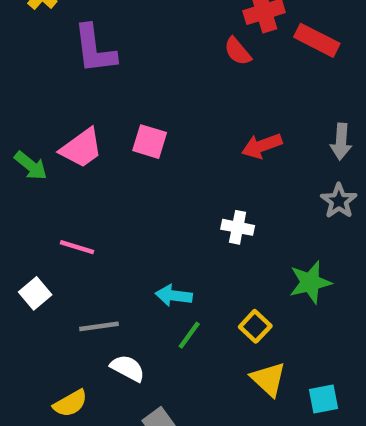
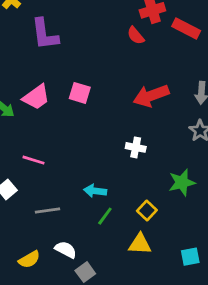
red arrow: (262, 146) -> (151, 96), size x1.4
white semicircle: (128, 368) -> (66, 250), moved
yellow triangle: (268, 379) -> (140, 244), moved, turned -40

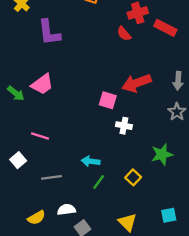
pink square: (80, 93) -> (108, 100), moved
yellow triangle: (140, 244) -> (127, 222), moved, turned 42
white semicircle: (66, 250) -> (66, 210), turned -36

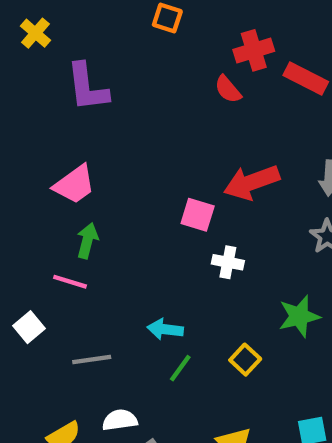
green arrow: (16, 93) -> (87, 241), moved, turned -114

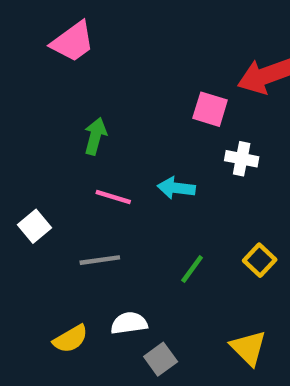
pink trapezoid: (74, 184) -> (73, 42), moved
pink line: (70, 282) -> (113, 197), moved
cyan arrow: (165, 329) -> (176, 188), moved

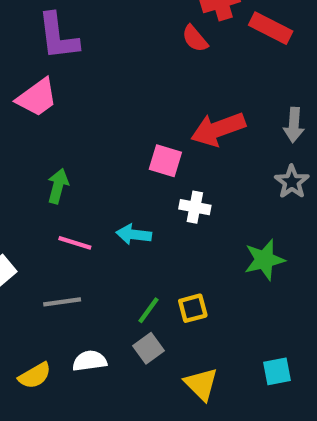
yellow square: (260, 260) -> (193, 308), moved, turned 32
gray square: (161, 359) -> (149, 348), moved

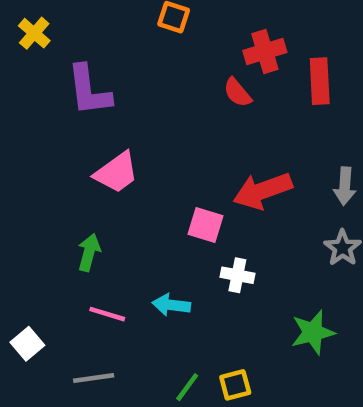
red rectangle: (271, 28) -> (320, 81), turned 60
pink trapezoid: (37, 98) -> (116, 172), moved

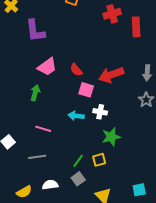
red semicircle: (237, 93) -> (76, 70), moved
green arrow: (89, 252) -> (35, 93), moved
cyan arrow: (171, 305) -> (76, 116), moved
green star: (313, 332) -> (111, 137), moved

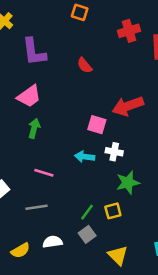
pink trapezoid: (47, 67) -> (29, 96), moved
red semicircle: (76, 70) -> (85, 65), moved

